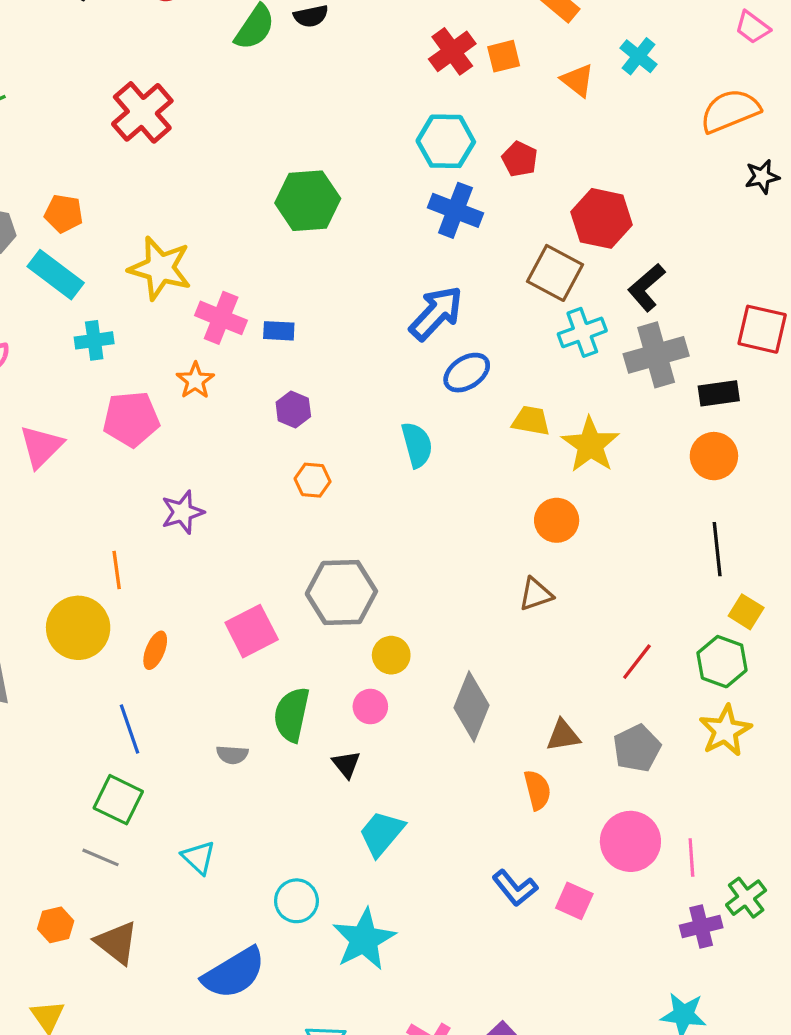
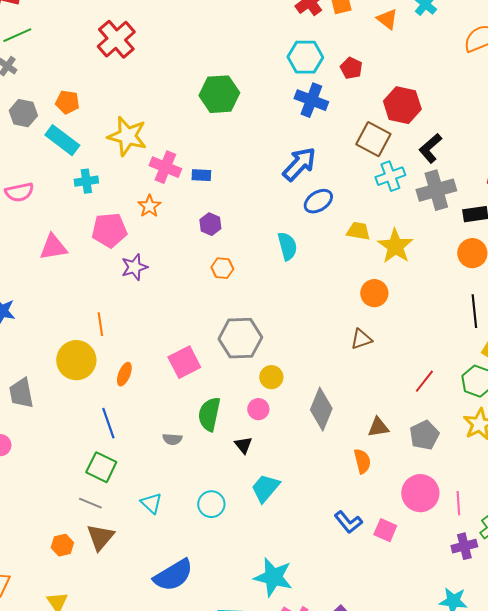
pink triangle: (41, 446) -> (53, 247), turned 36
purple star: (182, 512) -> (134, 267), moved
cyan circle: (296, 901) -> (211, 504), moved
cyan star: (364, 939) -> (273, 577), moved, turned -30
brown triangle: (117, 943) -> (100, 537), moved, turned 32

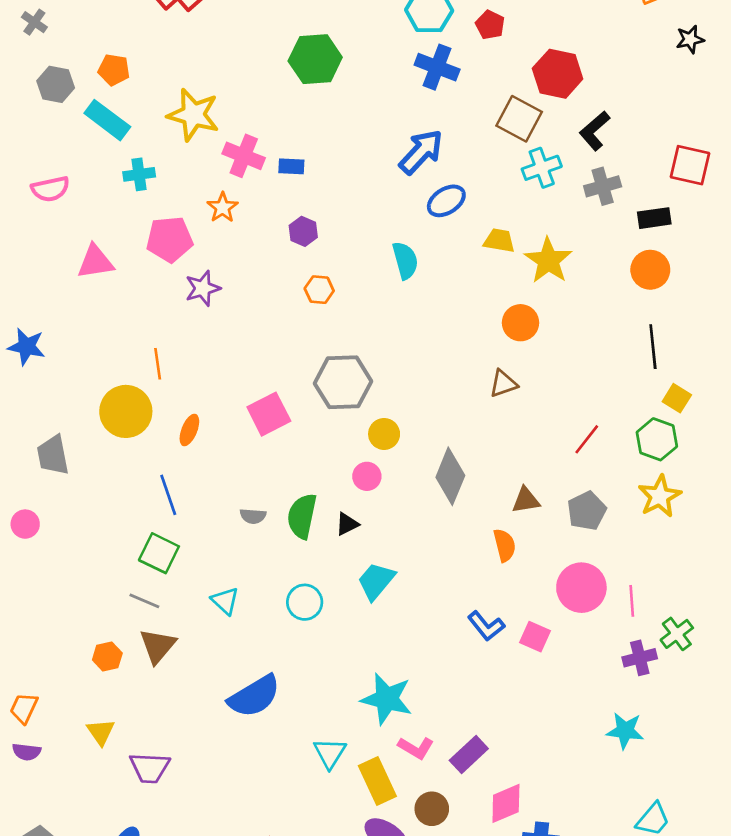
gray cross: (436, 190) -> (603, 186), size x0.7
green semicircle: (209, 414) -> (302, 516), moved
black triangle: (243, 445) -> (347, 524), turned 42

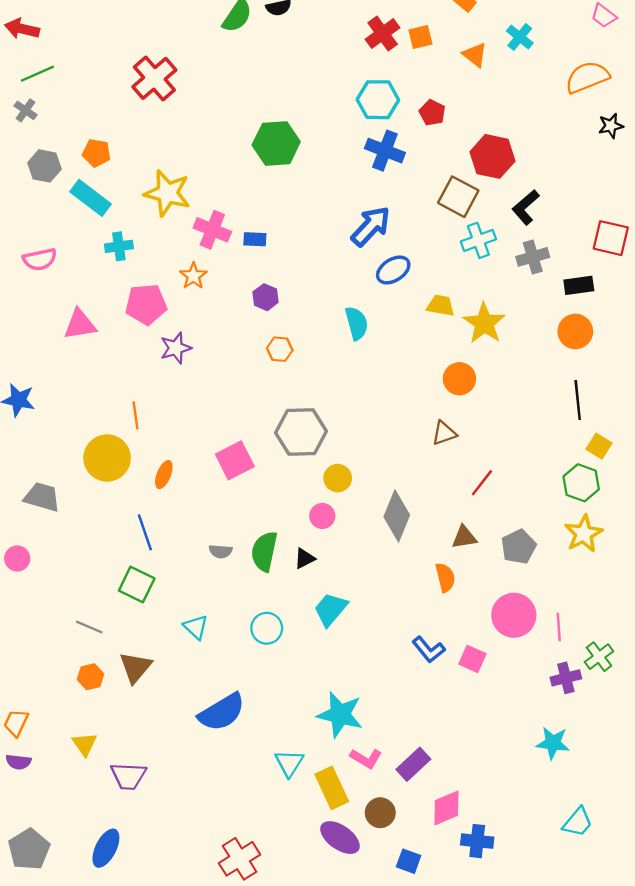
red line: (587, 439) -> (482, 483), moved
gray trapezoid: (53, 455) -> (42, 497), turned 117
gray line: (144, 601) -> (89, 627), moved

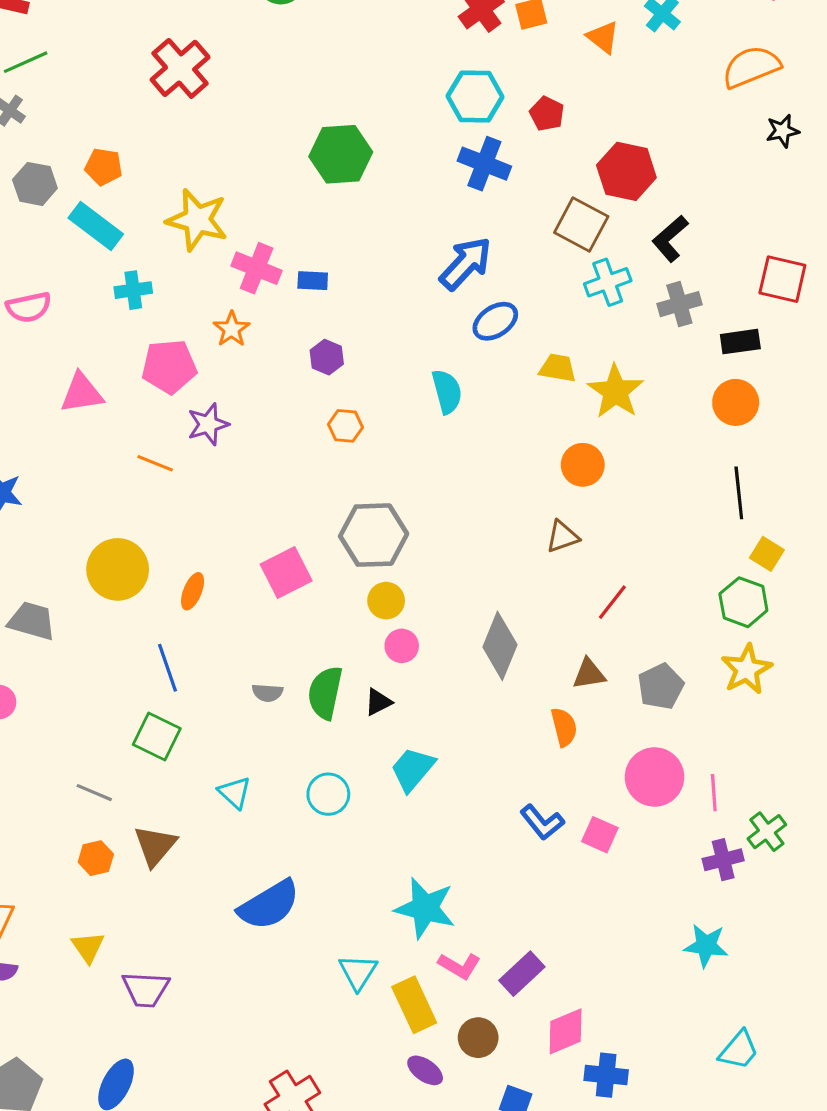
orange line: (135, 415) -> (155, 463), moved, turned -60
yellow circle: (338, 478) -> (386, 601), moved
purple ellipse: (340, 838) -> (425, 1070), size x0.7

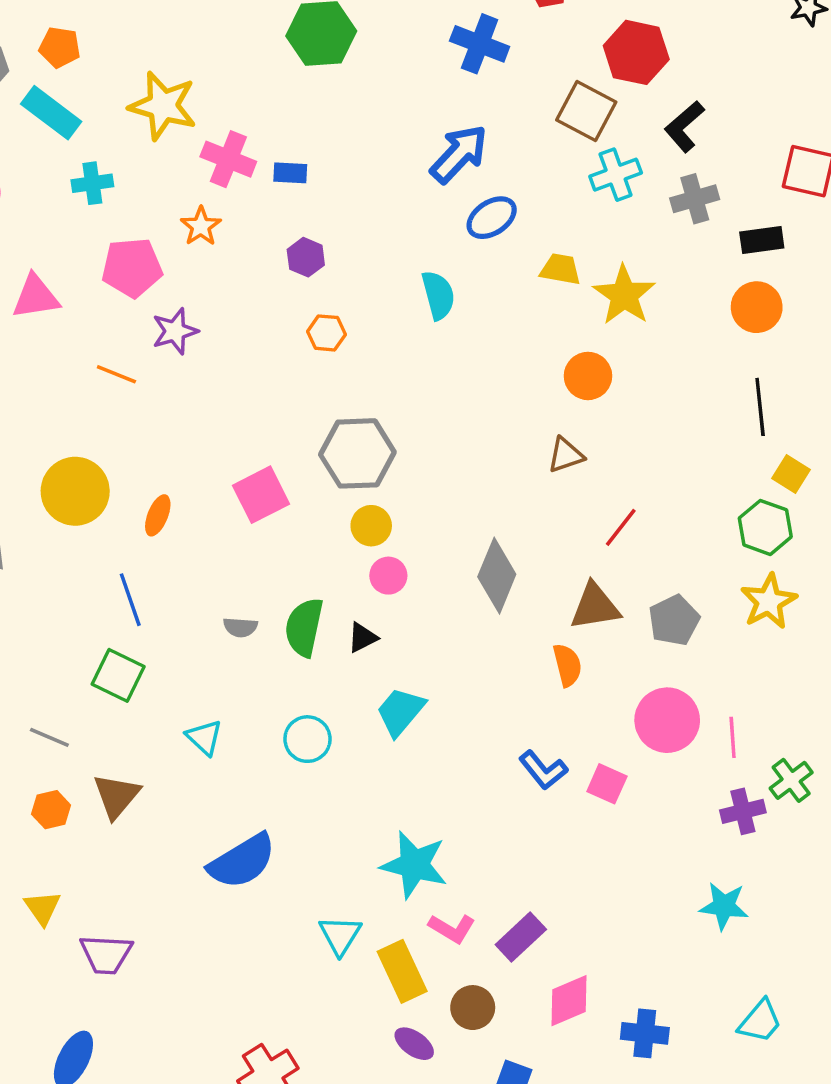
brown triangle: (589, 674) -> (595, 607), size x1.4
blue cross: (606, 1075) -> (645, 1033), moved

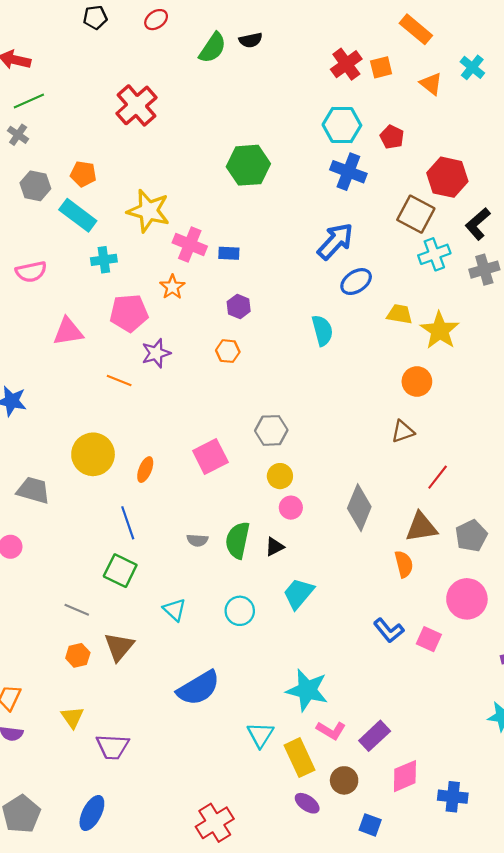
orange hexagon: (326, 333) -> (228, 351), moved
gray hexagon: (357, 453) -> (271, 430), size x0.7

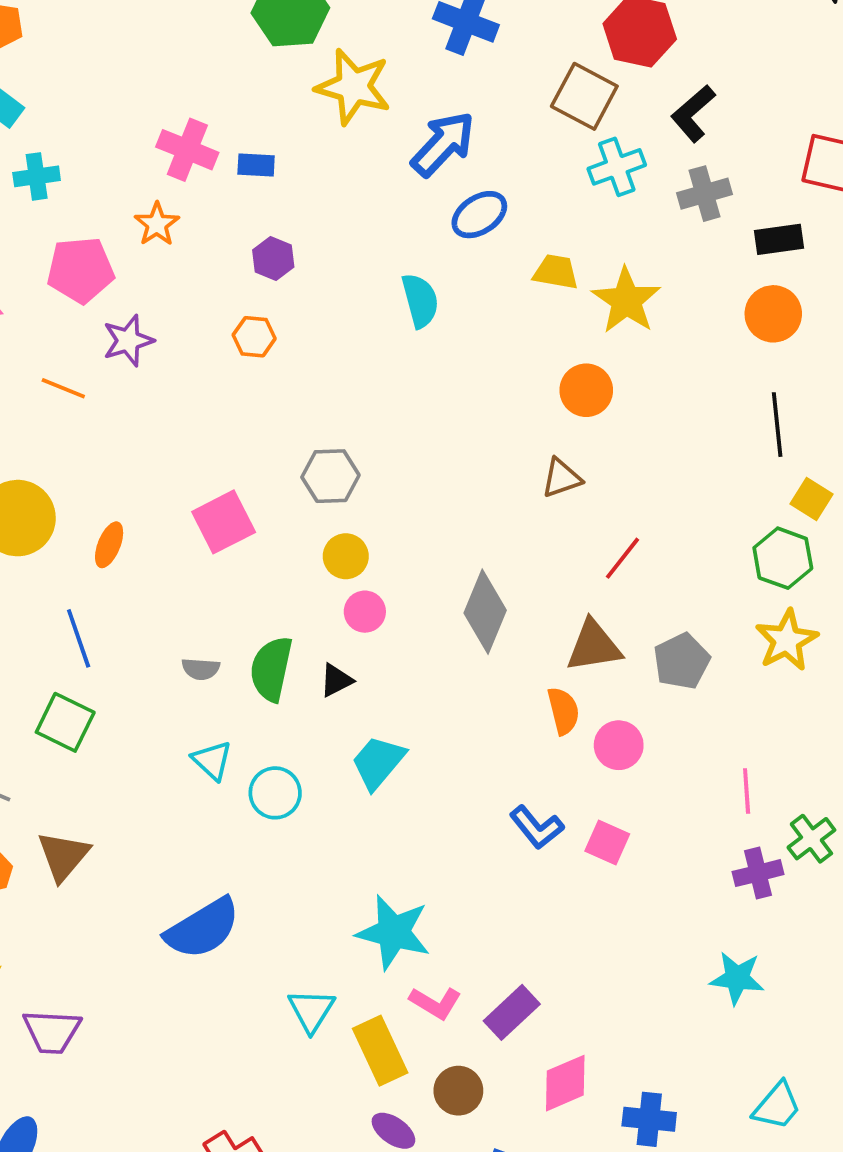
yellow star: (148, 211) -> (353, 87), moved
pink circle: (467, 599) -> (619, 745), moved, size x0.7
cyan triangle: (175, 610) -> (212, 760), moved

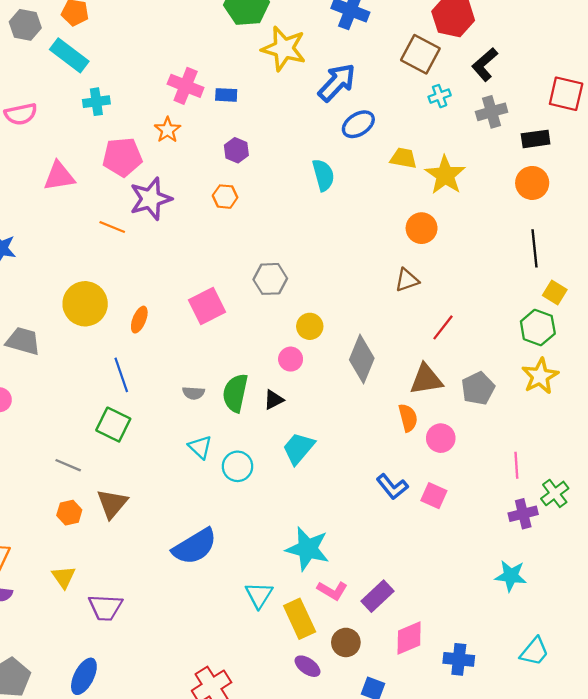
cyan cross: (617, 167) -> (440, 96), size x0.7
purple star: (128, 341) -> (151, 199), size x1.4
yellow circle: (346, 556) -> (310, 326), moved

